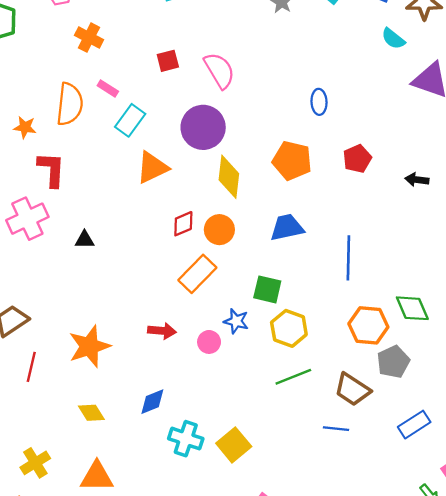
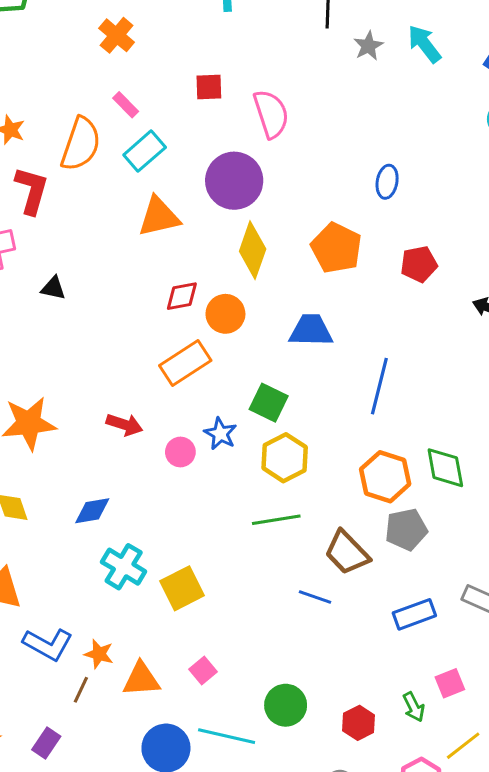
orange semicircle: (70, 104) -> (81, 144), moved

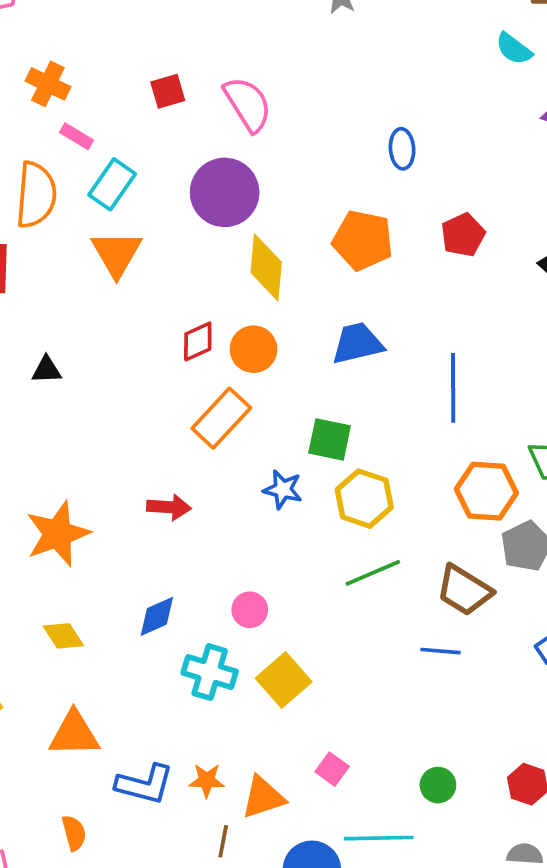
orange cross: (117, 35) -> (48, 84), moved
orange triangle: (159, 217) -> (117, 254), moved, turned -33
pink circle: (180, 452) -> (250, 610), moved
brown line: (81, 690) -> (223, 841), moved
green circle: (286, 705) -> (438, 785), size x0.7

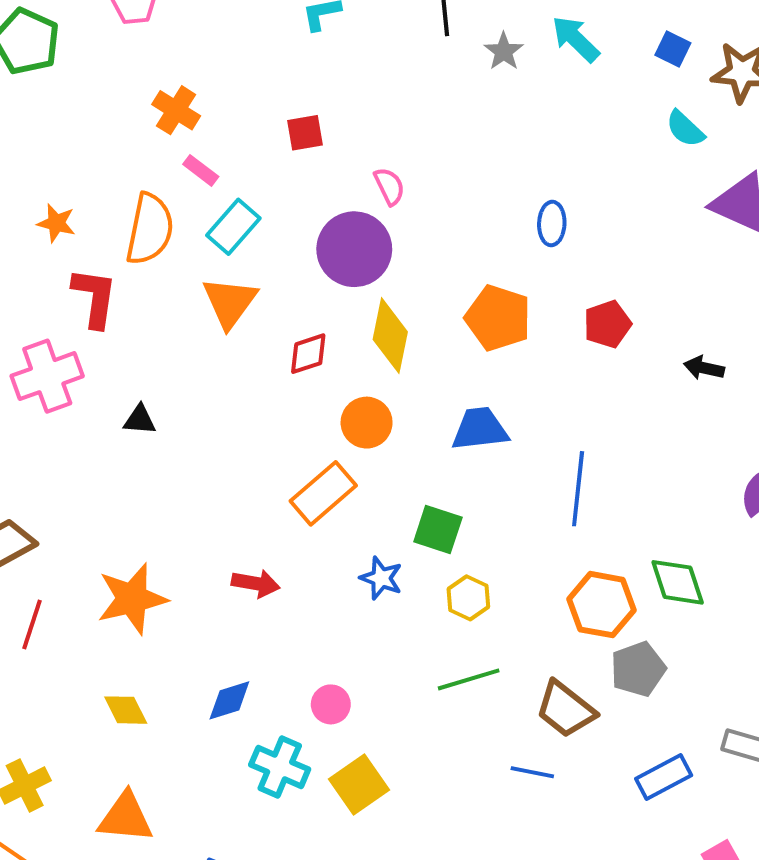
pink semicircle: (248, 104) -> (389, 186), moved, size x0.6
red diamond: (198, 341) -> (308, 354), moved
yellow hexagon: (364, 499) -> (468, 598), size x0.7

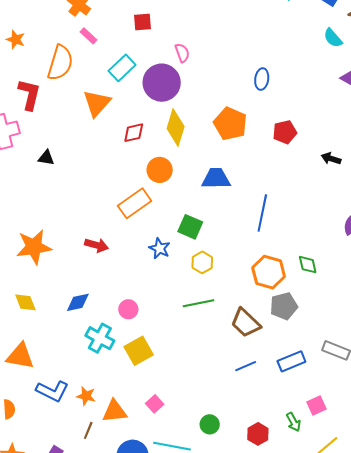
orange star: (56, 223) -> (16, 40), moved
cyan rectangle: (233, 227) -> (122, 68), moved
green diamond: (678, 582) -> (308, 265), size x0.7
blue line: (532, 772) -> (246, 366), moved, turned -40

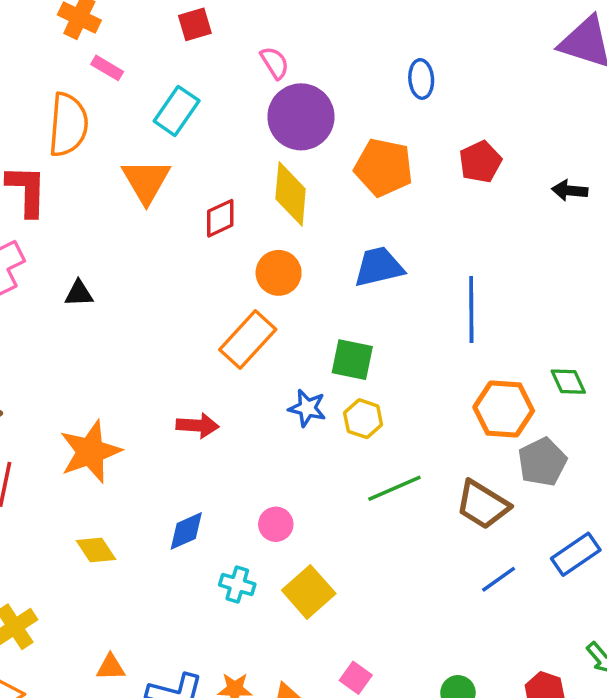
purple circle: (162, 83) -> (301, 117), moved
yellow hexagon: (202, 262) -> (363, 419), moved
cyan cross: (100, 338) -> (237, 584), size x0.7
orange triangle: (20, 356) -> (111, 667), moved, size x0.6

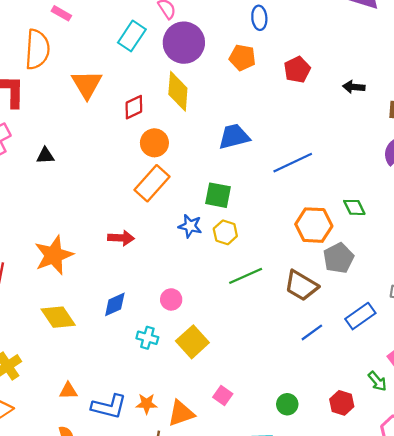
cyan rectangle: (177, 111) -> (132, 36), moved
orange pentagon: (384, 167) -> (242, 58), moved, size x0.7
orange circle: (279, 273) -> (154, 143), moved
blue line: (471, 309) -> (293, 163), turned 66
yellow diamond: (96, 550) -> (58, 317), size x1.4

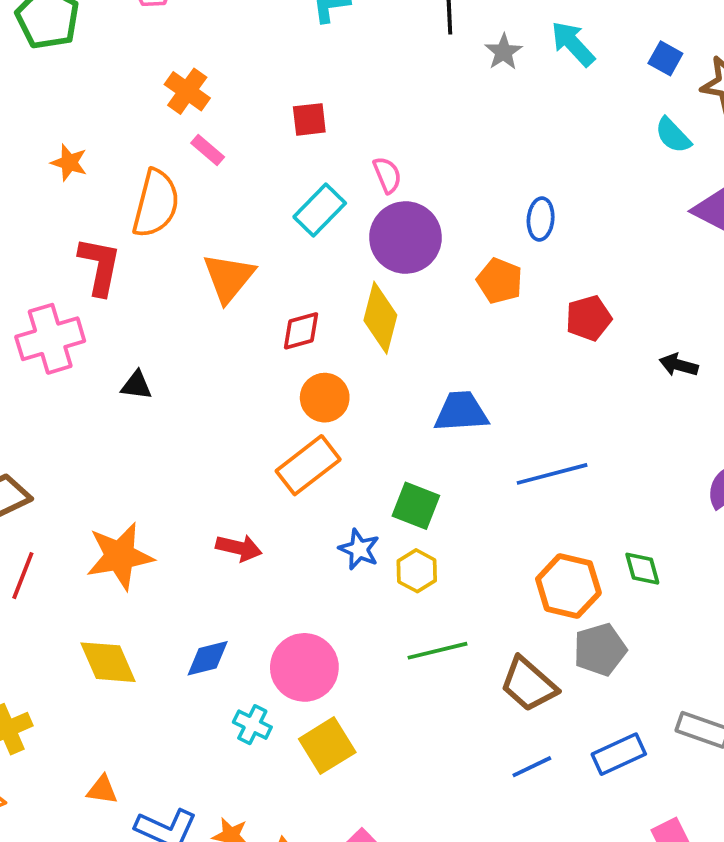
pink circle: (171, 299) -> (304, 667), size x1.8

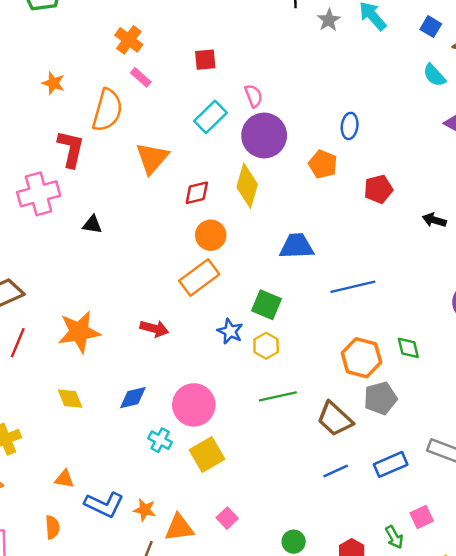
yellow diamond: (108, 662) -> (70, 399), size x0.7

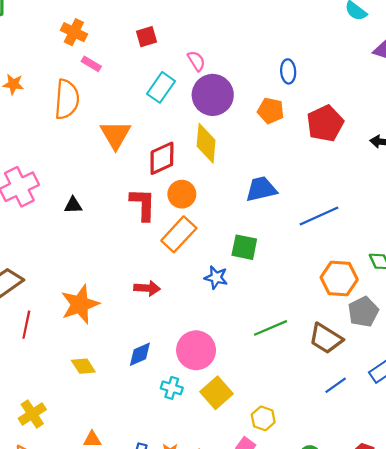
red L-shape: (71, 149) -> (143, 204), moved
red pentagon: (378, 189) -> (325, 123), size x1.4
red diamond: (197, 193) -> (162, 158), size x1.4
yellow hexagon: (266, 346) -> (263, 418), moved

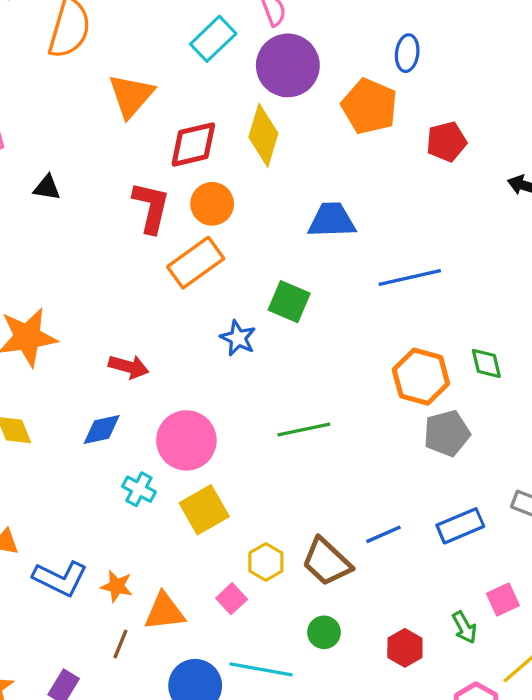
orange pentagon: (271, 111) -> (369, 106), size x1.4
red pentagon: (325, 123) -> (446, 142), size x0.7
red arrow: (147, 288) -> (129, 367), moved
brown trapezoid: (326, 338) -> (327, 562), moved

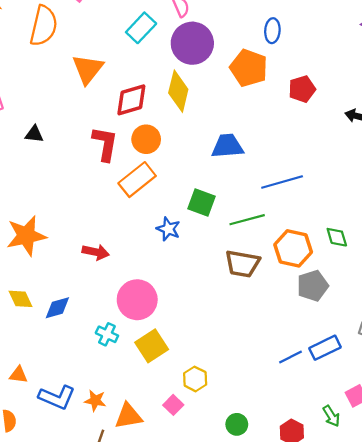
blue diamond: (102, 430) -> (57, 308), moved
green line: (304, 430) -> (247, 220), moved
blue line: (384, 534) -> (290, 357), moved
brown trapezoid: (327, 562) -> (242, 264), moved, turned -30

